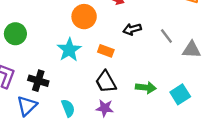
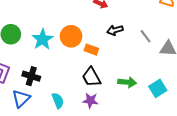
orange circle: (84, 17) -> (71, 36), moved
cyan star: (69, 50) -> (42, 39), moved

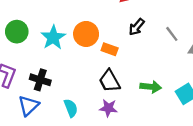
black arrow: (115, 30) -> (137, 27), turned -35

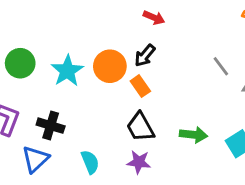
black arrow: (137, 27) -> (145, 56), moved
orange rectangle: (110, 49) -> (140, 86), turned 35

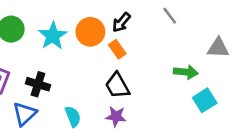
gray line: (221, 66) -> (170, 16), moved
green arrow: (194, 135) -> (186, 72), moved

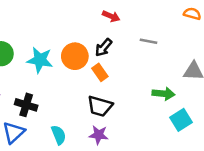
gray line: (170, 16) -> (149, 41), turned -42
cyan star: (53, 36) -> (40, 60), turned -30
black trapezoid: (117, 86) -> (100, 106), turned -45

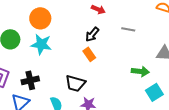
orange circle: (75, 56) -> (40, 18), moved
black cross: (26, 105) -> (30, 80), turned -30
black trapezoid: (100, 106) -> (75, 83), moved

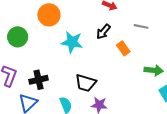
cyan star: (41, 44) -> (72, 42), moved
orange rectangle: (89, 54) -> (123, 48), moved

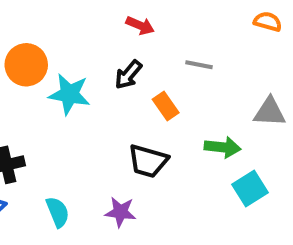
orange circle: (49, 15) -> (26, 65), moved
black trapezoid: (86, 83) -> (148, 161), moved

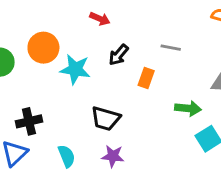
red arrow: (140, 26) -> (100, 19), moved
orange rectangle: (166, 106) -> (146, 78), turned 54
black trapezoid: (148, 161) -> (106, 118), moved

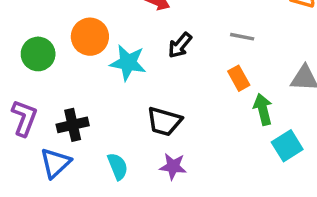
orange rectangle: (146, 78) -> (239, 78), moved, turned -48
green arrow: (188, 108) -> (263, 109), turned -110

